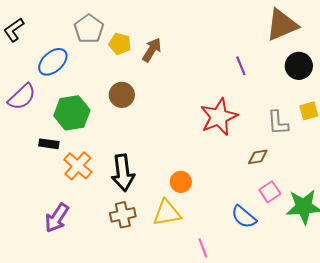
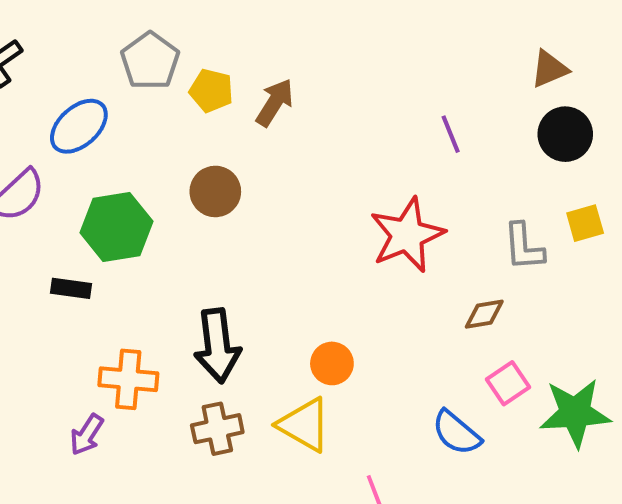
brown triangle: (282, 25) -> (549, 69), moved, size x0.6
orange cross: (78, 166) -> (128, 379), moved, turned -36
yellow triangle: (167, 213) -> (304, 425), turned 40
purple arrow: (57, 218) -> (87, 435), size x0.7

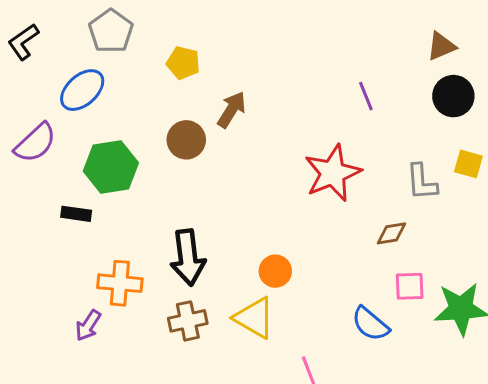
gray pentagon: (150, 61) -> (111, 31), moved
brown arrow: (275, 102) -> (232, 110), moved
yellow square: (585, 223) -> (468, 164), turned 32
pink square: (508, 383) -> (410, 286), turned 32

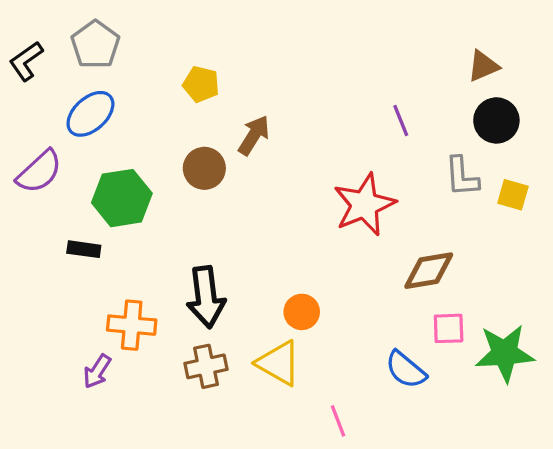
gray pentagon: (111, 31) -> (95, 45), moved
gray L-shape: (422, 182) -> (462, 177), moved
brown diamond: (392, 233) -> (429, 271), size x1.5

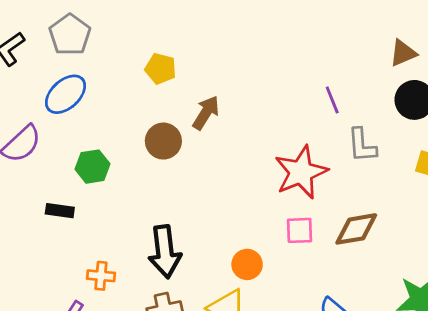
gray L-shape: (462, 177) -> (362, 145), moved
green hexagon: (122, 198) -> (92, 167), size x0.7
orange cross: (132, 325) -> (101, 276), size x0.7
pink square: (449, 328) -> (300, 230), moved

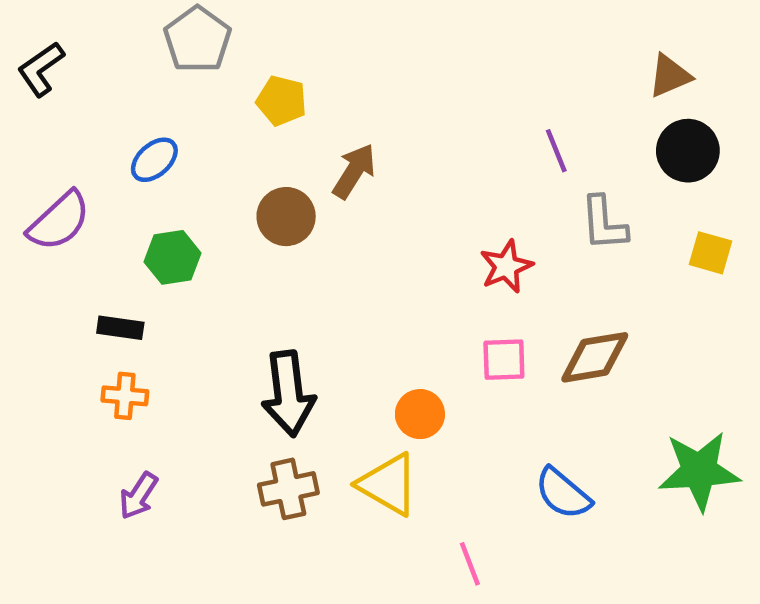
gray pentagon: (70, 35) -> (197, 39), moved
blue ellipse: (66, 94) -> (154, 160), moved, size x0.7
red star: (301, 172) -> (506, 266), size x0.6
orange cross: (101, 276) -> (125, 396), moved

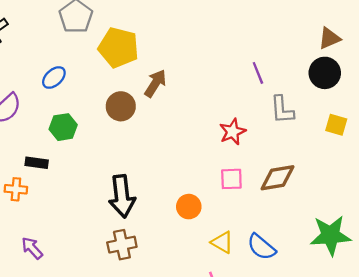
brown triangle: (670, 76) -> (329, 38), moved
yellow pentagon: (281, 101) -> (118, 48), size x1.6
orange cross: (125, 396) -> (16, 189), moved
yellow triangle: (388, 484) -> (222, 242), moved, size x0.7
purple arrow: (138, 496) -> (32, 248), moved, turned 105

